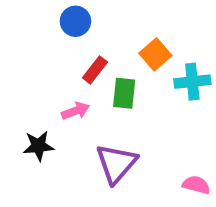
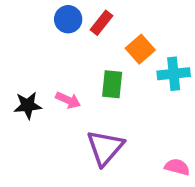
red rectangle: (95, 70) -> (102, 23), moved
pink arrow: (75, 111) -> (68, 100), turned 45
black star: (38, 146) -> (28, 105), moved

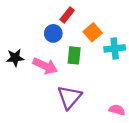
blue circle: (68, 19) -> (53, 33), moved
pink arrow: (68, 100) -> (45, 66), size x1.5
black star: (28, 105) -> (15, 58), moved

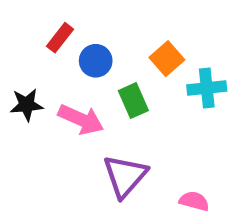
red rectangle: (67, 15) -> (60, 38), moved
green rectangle: (74, 55) -> (133, 101), turned -30
pink semicircle: (117, 110) -> (194, 201), moved

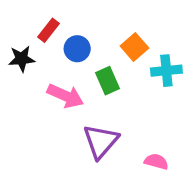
black star: (27, 105) -> (22, 59), moved

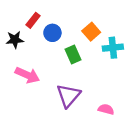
pink arrow: (65, 96) -> (27, 75), moved

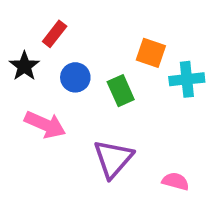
orange square: (91, 32) -> (151, 53), turned -30
blue circle: (52, 33) -> (75, 77), moved
black star: (15, 40) -> (24, 66), turned -30

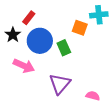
blue circle: (75, 77) -> (40, 41), size x1.6
cyan cross: (187, 79) -> (99, 15), moved

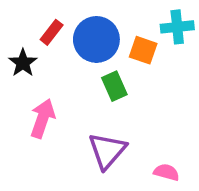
blue circle: (40, 41) -> (96, 39), moved
pink arrow: (24, 66) -> (43, 118), turned -95

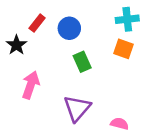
blue circle: (96, 39) -> (69, 28), size x0.7
orange square: (143, 50) -> (123, 49), moved

